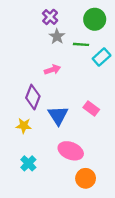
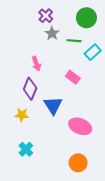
pink arrow: (52, 70) -> (36, 64), moved, turned 88
pink rectangle: (91, 108) -> (73, 77), moved
pink ellipse: (71, 151) -> (80, 126), moved

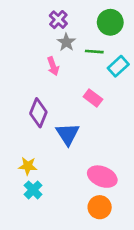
pink arrow: (36, 64) -> (53, 66), moved
yellow star: (22, 115) -> (28, 166), moved
pink ellipse: (80, 126) -> (102, 177), moved

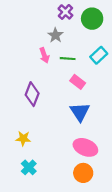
purple cross: (58, 20) -> (65, 12), moved
green line: (94, 52) -> (68, 59), moved
blue triangle: (68, 134) -> (80, 112), moved
cyan cross: (33, 190) -> (29, 167), moved

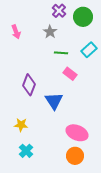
pink arrow: (44, 55) -> (16, 32), moved
blue triangle: (80, 112) -> (54, 101), moved

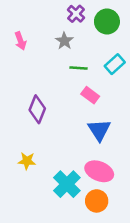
blue triangle: (54, 101) -> (99, 130), moved
cyan cross: (26, 151) -> (67, 184), moved, size x1.5

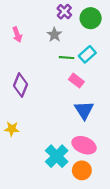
cyan rectangle: (115, 64) -> (87, 54), moved
purple diamond: (37, 109) -> (21, 85), moved
yellow star: (27, 161) -> (12, 129), moved

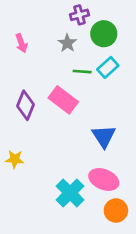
purple cross: (64, 12) -> (79, 15), turned 32
green circle: (91, 18) -> (104, 34), moved
pink rectangle: (76, 81) -> (63, 100), moved, size x1.5
orange circle: (82, 170) -> (116, 211), moved

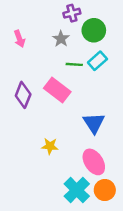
yellow star: (15, 159) -> (50, 146), moved
pink ellipse: (104, 179) -> (94, 162), turned 35
cyan cross: (70, 193) -> (77, 190), moved

